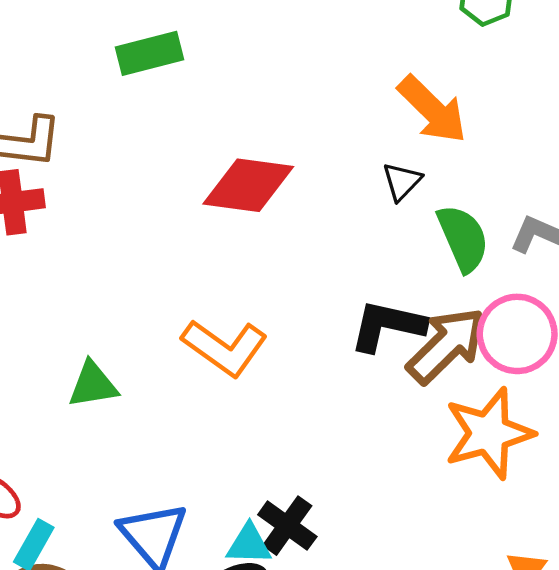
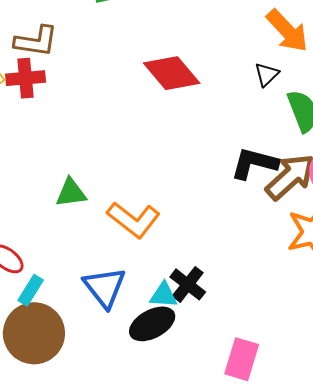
red diamond: (248, 185) -> (172, 73), turned 40
orange L-shape: (225, 348) -> (134, 220), moved

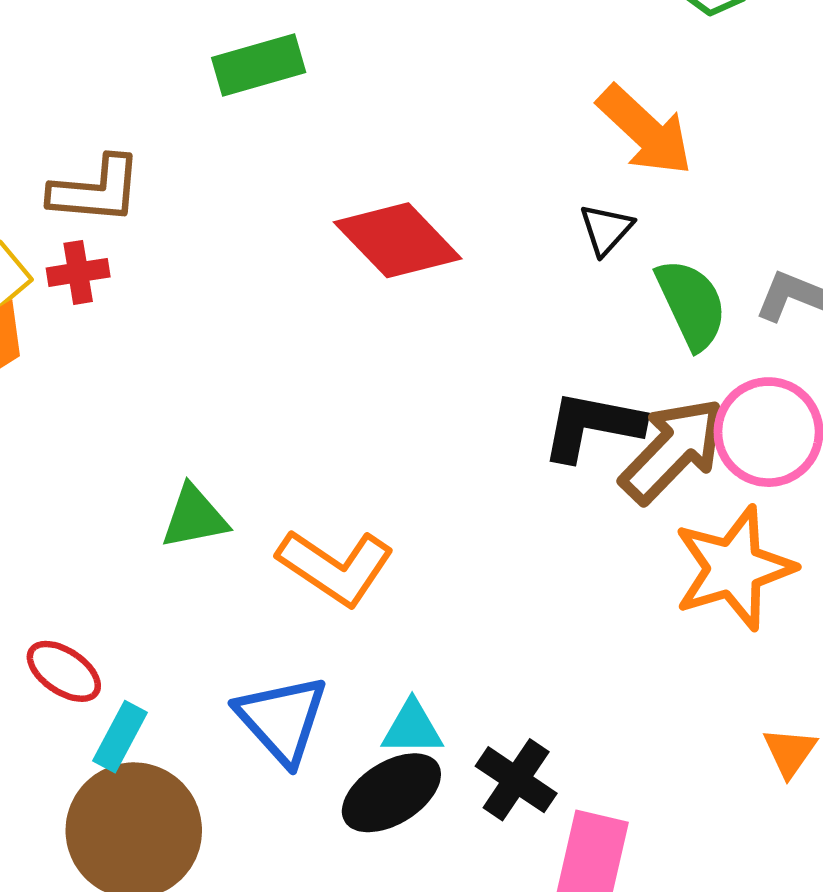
red cross: (26, 78) -> (78, 272), size x0.7
black cross: (188, 284) -> (516, 780), moved

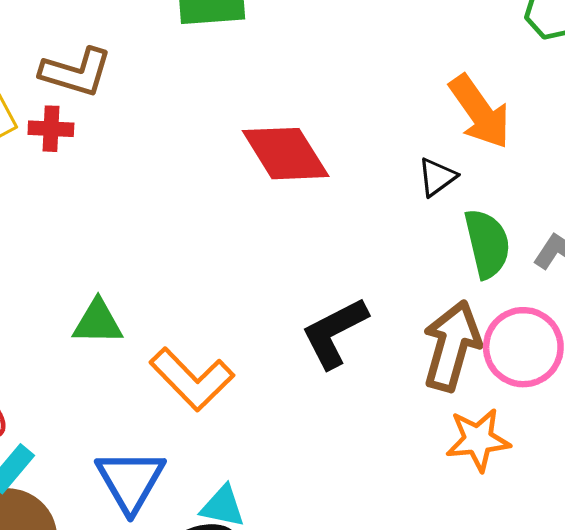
black L-shape: (592, 426) -> (335, 333), moved, turned -50
brown arrow: (673, 450) -> (452, 346), turned -40
orange star: (734, 568) -> (478, 440), size x0.7

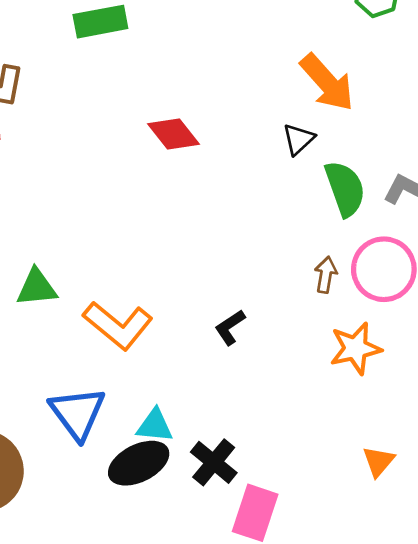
red diamond: (286, 154) -> (173, 134), size x0.7
black L-shape: (335, 333) -> (230, 327), moved, size x0.6
brown arrow: (452, 346) -> (326, 275), size x0.5

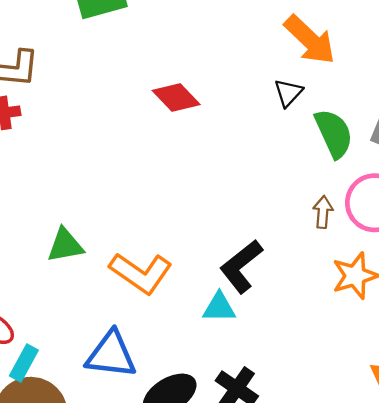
black L-shape: (230, 327) -> (241, 266), size x1.6
blue triangle: (77, 413) -> (111, 355), turned -42
cyan triangle: (155, 426) -> (219, 307), moved

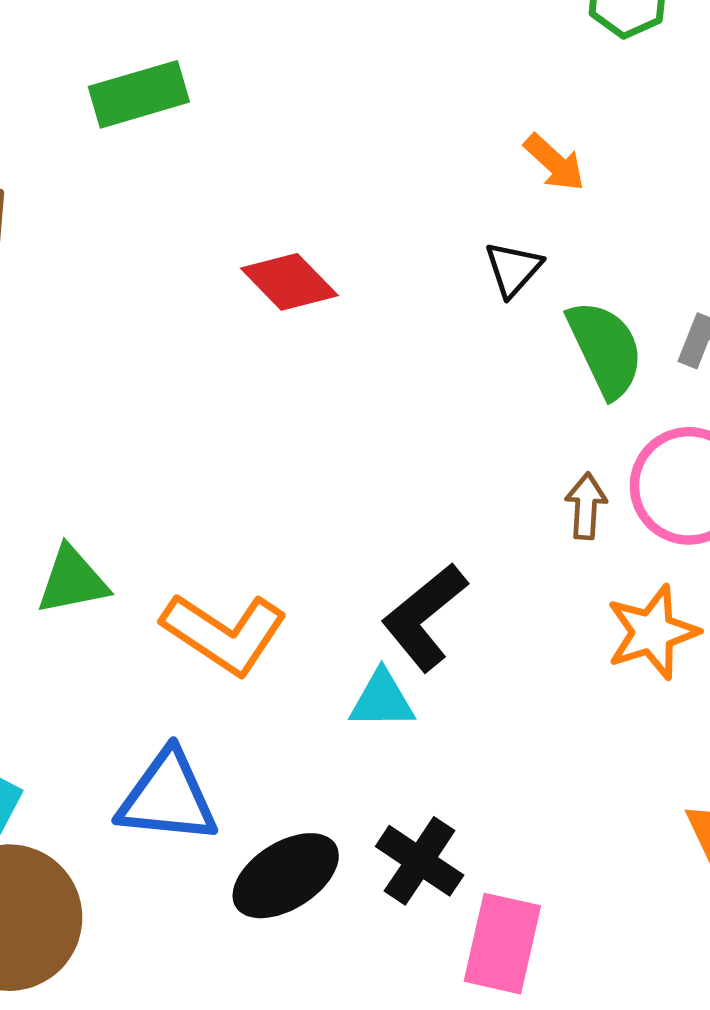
orange arrow: (310, 40) -> (554, 163), size x0.6

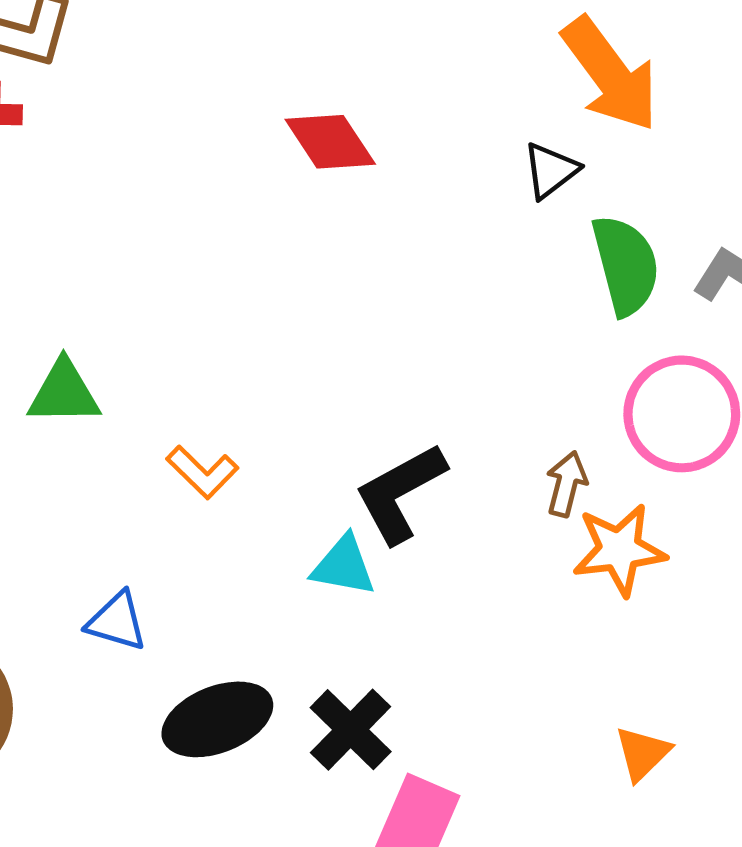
orange arrow: (554, 163) -> (610, 74), size x1.8
brown arrow: (586, 506) -> (567, 484), moved
orange L-shape: (224, 633) -> (202, 472), size x0.6
blue triangle: (168, 797) -> (117, 621), size x0.6

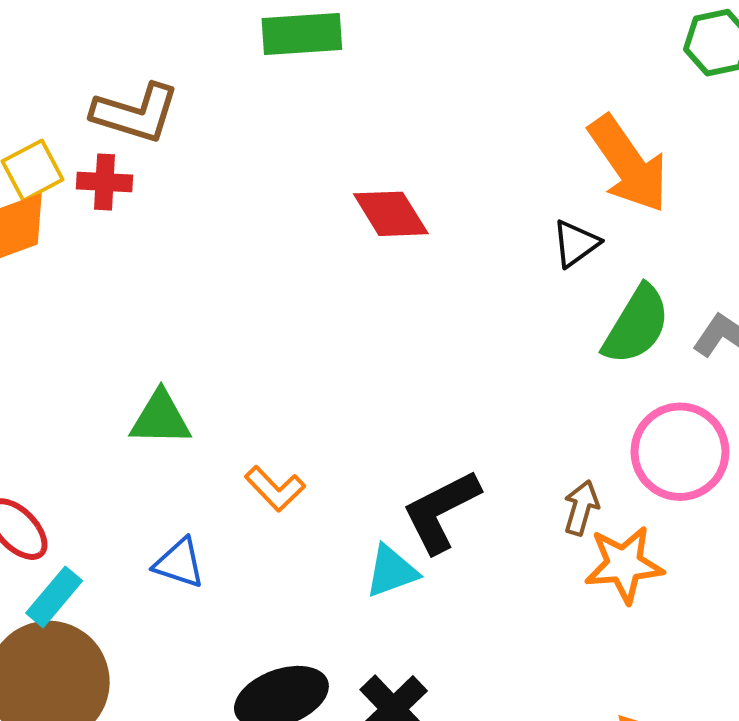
green semicircle: (626, 265) -> (636, 325), turned 44
cyan triangle: (343, 566) -> (391, 571), turned -32
blue triangle: (117, 621) -> (179, 563), moved

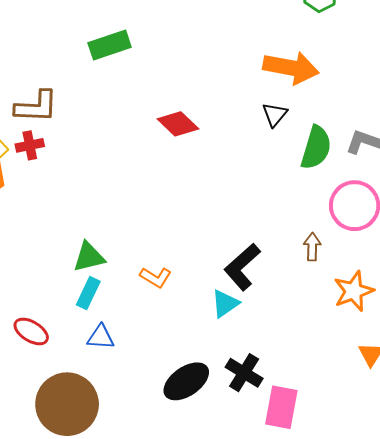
orange arrow: (628, 164) -> (291, 68), turned -30
blue triangle: (179, 563) -> (101, 337), moved
orange star: (624, 564) -> (354, 291), moved
cyan rectangle: (54, 597) -> (88, 293), moved

